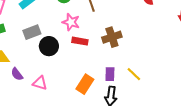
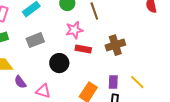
pink star: (71, 22) -> (74, 30), turned -30
black circle: (49, 46) -> (59, 63), moved

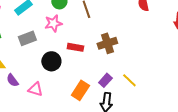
pink star: (74, 30) -> (53, 23), moved
purple rectangle: (113, 82) -> (105, 80), turned 40

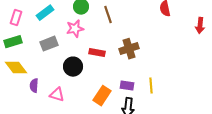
purple semicircle: (12, 80) -> (34, 86), turned 40
purple rectangle: (105, 80) -> (127, 86), turned 56
yellow line: (129, 80) -> (151, 86), turned 42

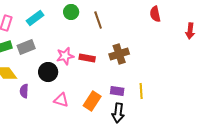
pink star: (75, 29) -> (65, 56), moved
gray rectangle: (49, 44) -> (26, 47), moved
black circle: (73, 67) -> (48, 72), moved
pink triangle: (57, 95) -> (61, 100), moved

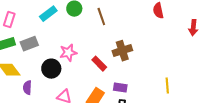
cyan rectangle: (35, 18) -> (48, 14), moved
red rectangle: (87, 58) -> (99, 64), moved, turned 35
yellow line: (141, 91) -> (167, 86), moved

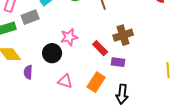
gray rectangle: (29, 44) -> (30, 17), moved
purple rectangle: (120, 88) -> (118, 62), moved

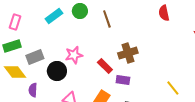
gray rectangle: (30, 17) -> (35, 57), moved
yellow line: (168, 70) -> (173, 88), turned -35

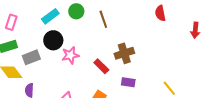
black circle: (57, 71) -> (53, 40), moved
purple rectangle: (123, 80) -> (128, 82), moved

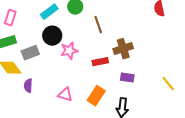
brown line: (103, 19) -> (98, 25), moved
red rectangle: (101, 66) -> (100, 62), turned -56

